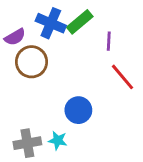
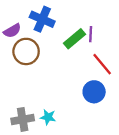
green rectangle: (80, 22) -> (74, 39), moved
blue circle: (78, 110) -> (94, 92), moved

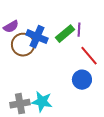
blue cross: (42, 19) -> (37, 37), moved
cyan star: (48, 117) -> (42, 102), size x1.5

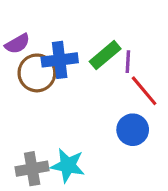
purple line: (79, 30) -> (128, 62), moved
blue cross: (37, 37) -> (60, 60), turned -30

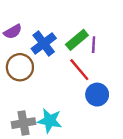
blue cross: (60, 60) -> (44, 43), turned -30
brown circle: (37, 73) -> (20, 67), moved
red line: (144, 91) -> (79, 70), moved

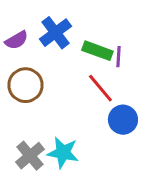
green rectangle: (77, 40) -> (97, 51), turned 60
blue cross: (44, 43) -> (55, 33), moved
gray cross: (23, 123) -> (30, 156), turned -30

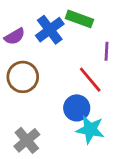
green rectangle: (97, 51) -> (79, 19), moved
blue circle: (123, 120) -> (77, 108), moved
cyan star: (63, 153) -> (90, 130), moved

